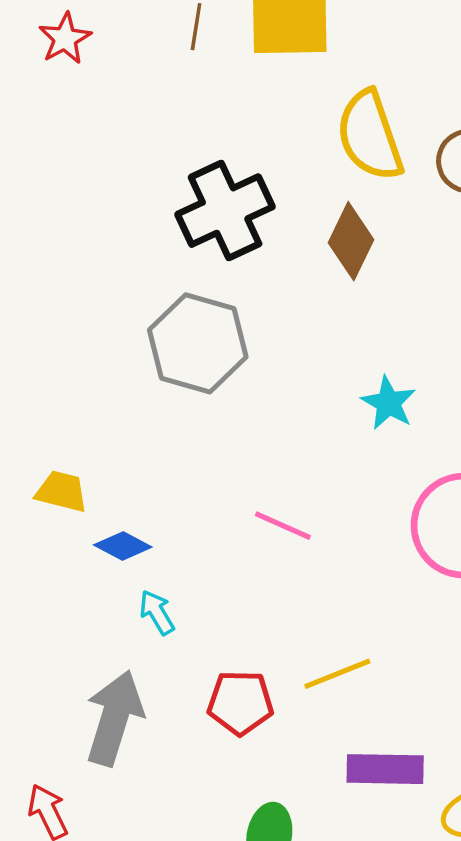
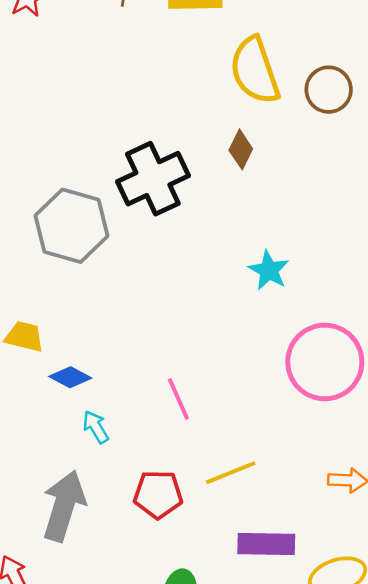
black cross: (225, 211) -> (153, 179), moved
brown diamond: (351, 241) -> (241, 149), size x0.7
gray hexagon: (198, 343) -> (72, 226), moved
pink line: (283, 526) -> (178, 399), moved, turned 42

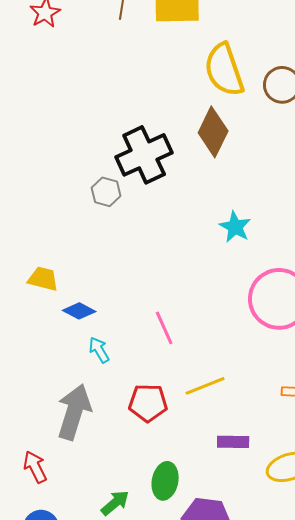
brown diamond: (241, 149) -> (213, 132), size x1.6
gray hexagon: (72, 226) -> (106, 192), moved, size x0.5
purple rectangle: (266, 544) -> (233, 442), size x0.7

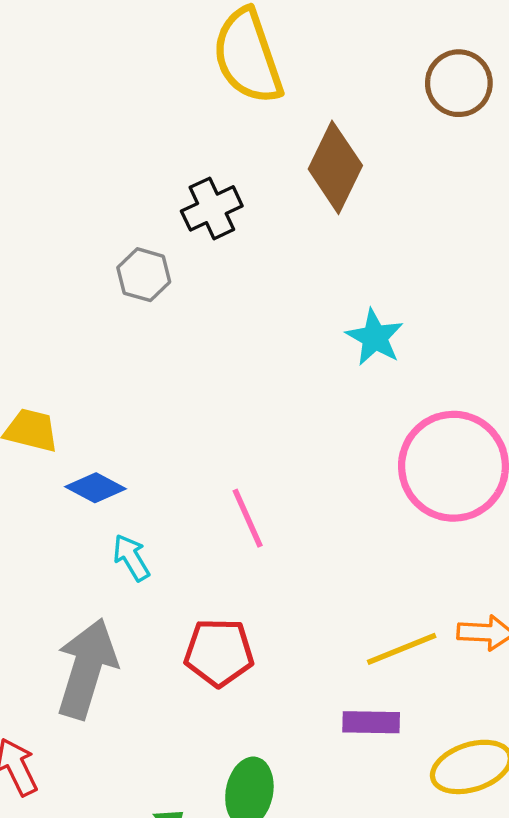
yellow semicircle: (224, 70) -> (248, 56), moved
black cross: (144, 155) -> (212, 208), size x0.6
yellow line: (205, 386) -> (402, 649), moved

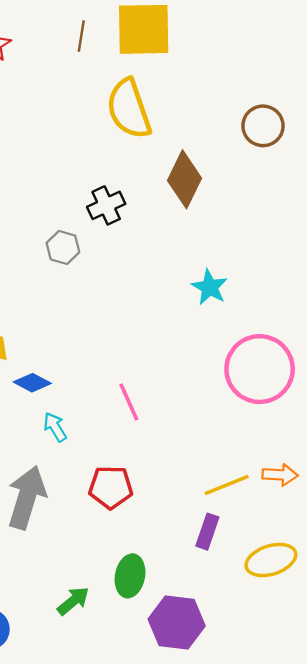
purple rectangle: (371, 722) -> (207, 532), turned -72

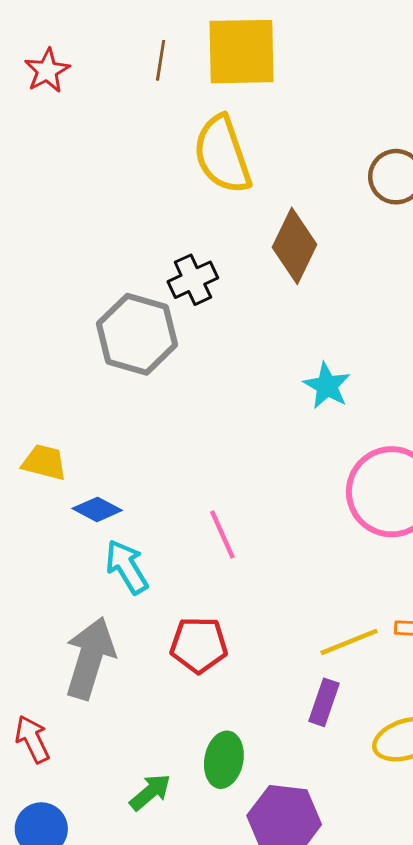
gray hexagon: (63, 247) -> (137, 334), size x1.8
cyan arrow: (55, 427) -> (127, 567), size x1.4

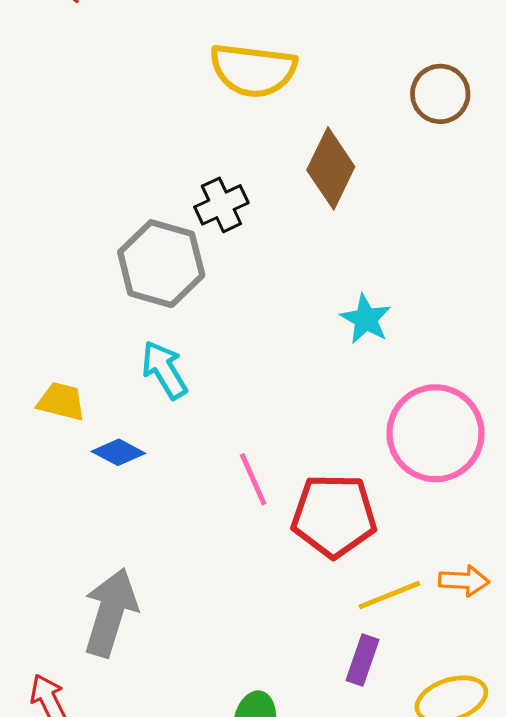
yellow semicircle: (222, 155) -> (253, 70), turned -64
cyan arrow: (127, 567) -> (164, 370), moved
red pentagon: (199, 645) -> (334, 516), moved, size x1.4

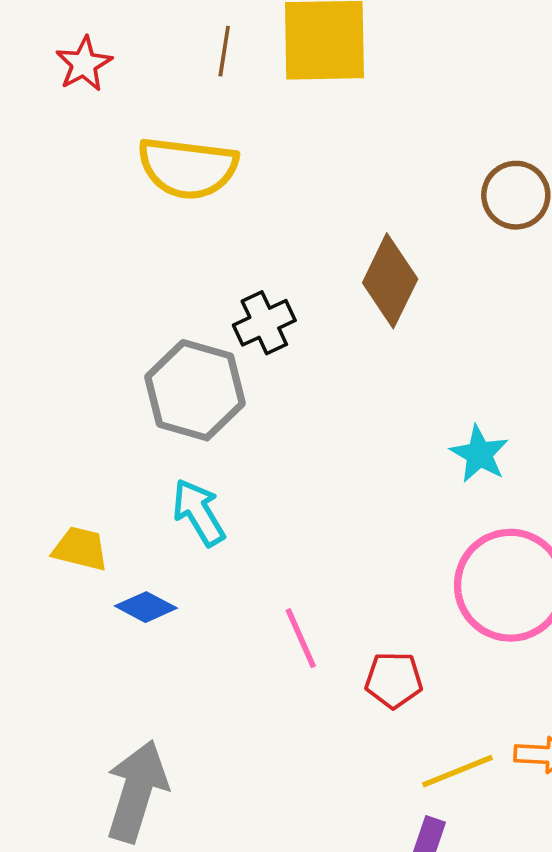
yellow semicircle: (253, 70) -> (188, 168), moved
cyan star: (366, 319) -> (479, 454), moved
red pentagon: (334, 516) -> (394, 680), size x0.6

